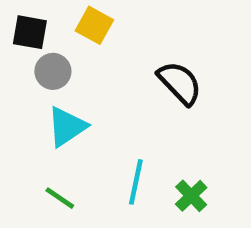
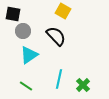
yellow square: (94, 25) -> (63, 11), moved
black semicircle: (180, 83) -> (56, 36), moved

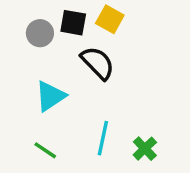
black square: (13, 14) -> (73, 23), moved
gray circle: (23, 31) -> (40, 33), moved

